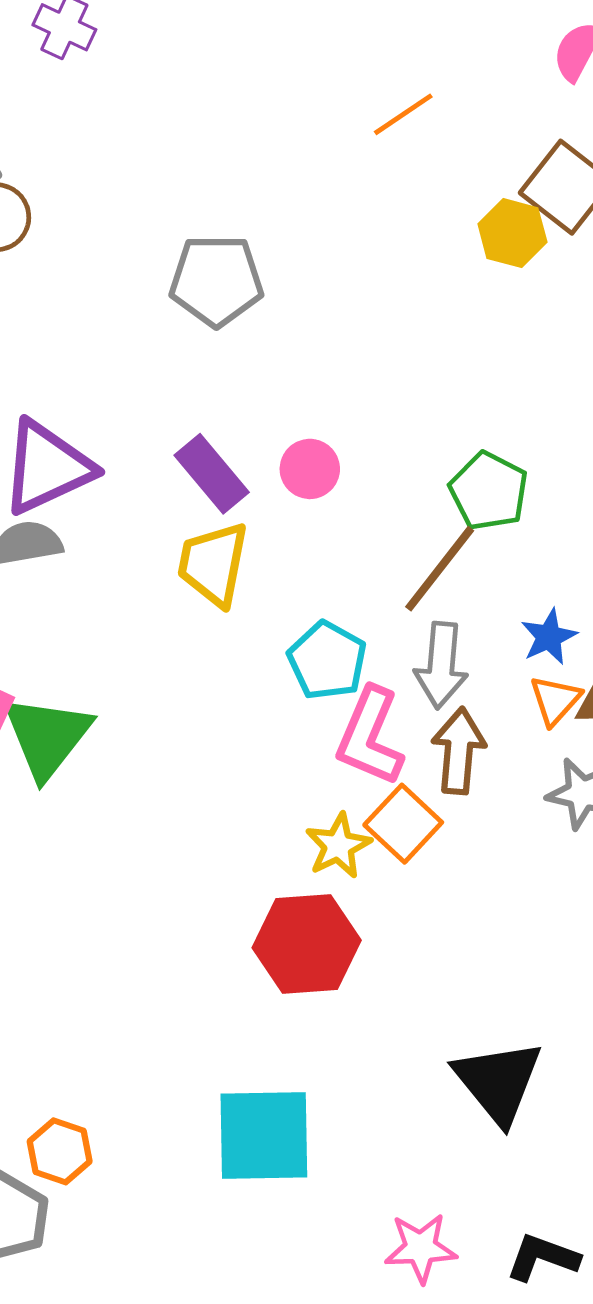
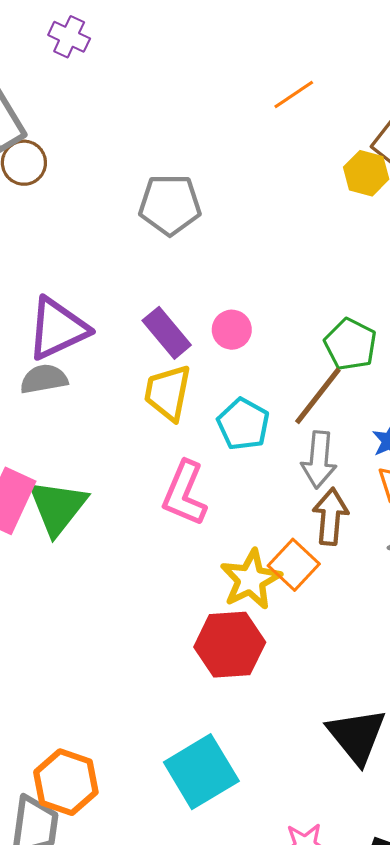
cyan pentagon: (327, 661) -> (243, 424), moved
pink L-shape: (370, 737) -> (185, 493), moved
yellow star: (338, 846) -> (251, 579), size x1.4
cyan square: (264, 1136) -> (201, 772), turned -30
orange hexagon: (60, 1151) -> (66, 782), size x1.5

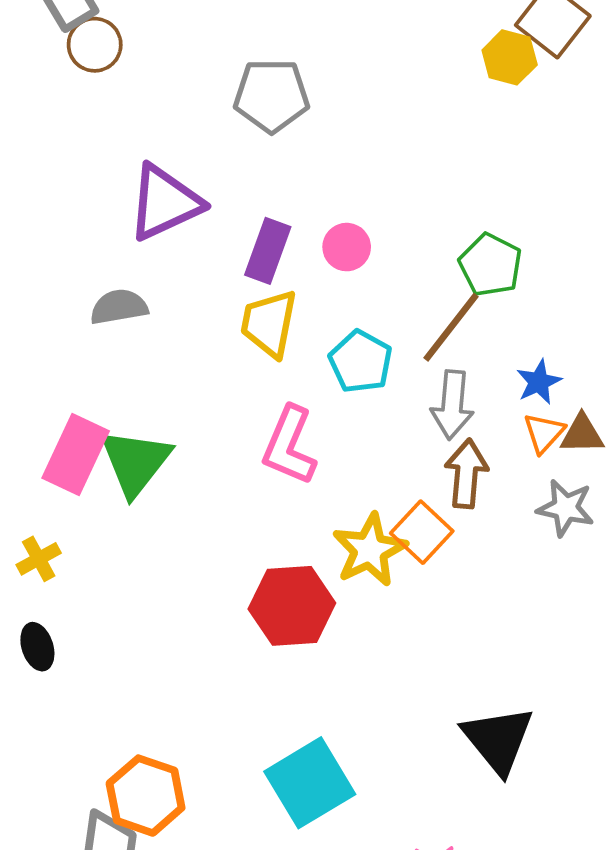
purple triangle: (58, 329) -> (165, 203), moved
purple rectangle: (167, 333) -> (268, 251), turned 60
red hexagon: (230, 645) -> (292, 606), moved

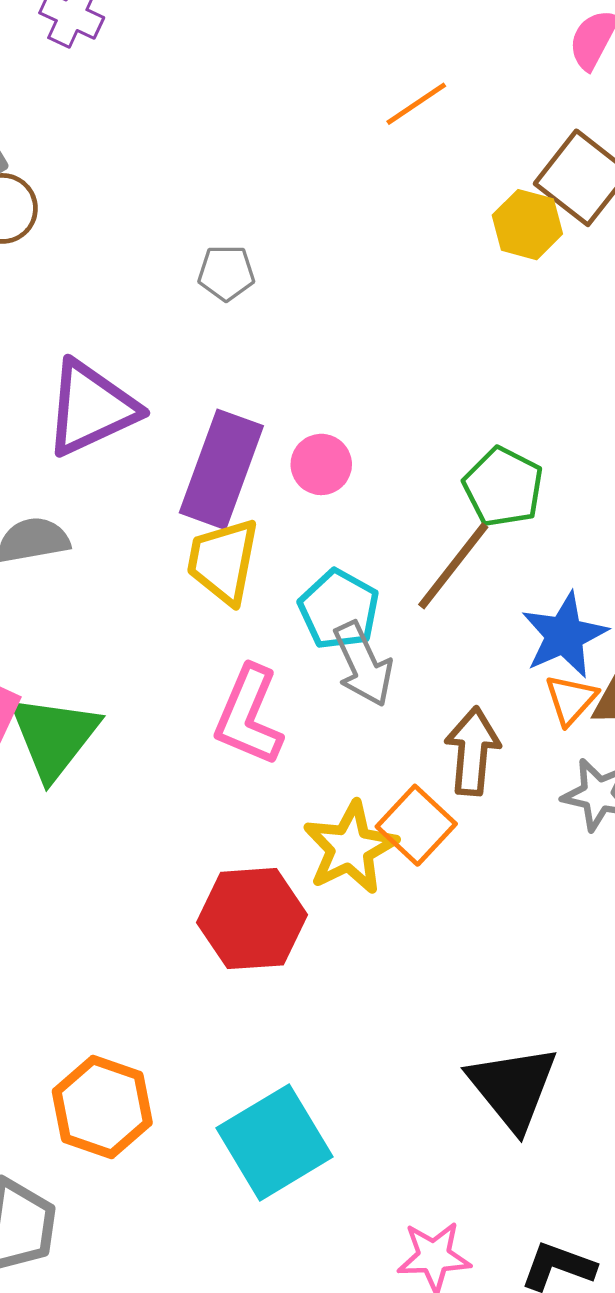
gray pentagon: (272, 96) -> (226, 273), size x0.6
purple rectangle: (268, 251) -> (221, 469), size x1.4
blue star: (539, 382) -> (564, 635), size x1.5
gray arrow: (452, 405) -> (363, 664), moved, turned -30
orange hexagon: (146, 796) -> (102, 1107), moved

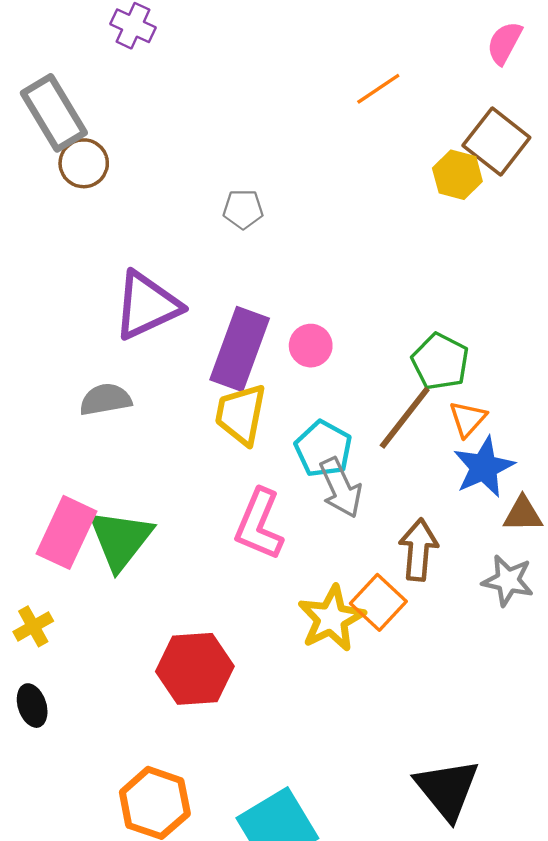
orange triangle: (571, 700) -> (468, 419), moved
red hexagon: (252, 919) -> (195, 669), moved

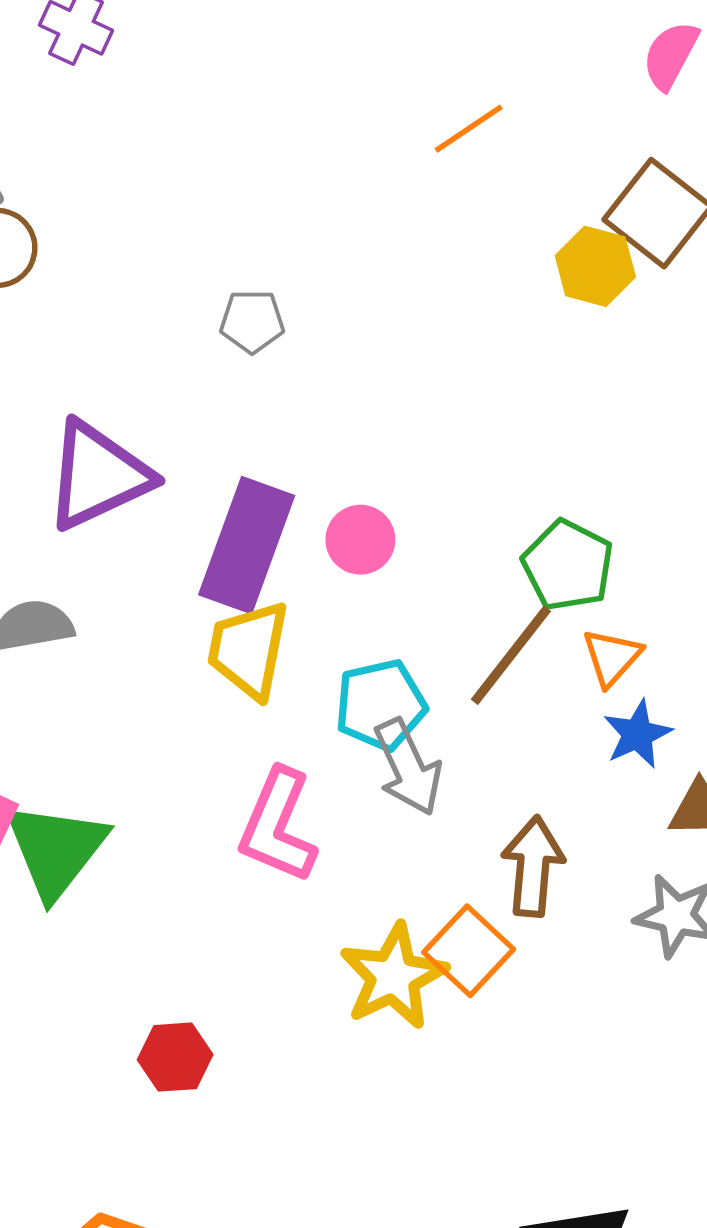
cyan pentagon: (323, 449) -> (381, 705), turned 30
blue star: (484, 467) -> (637, 734), size x0.7
red hexagon: (195, 669) -> (175, 1057), size x0.6

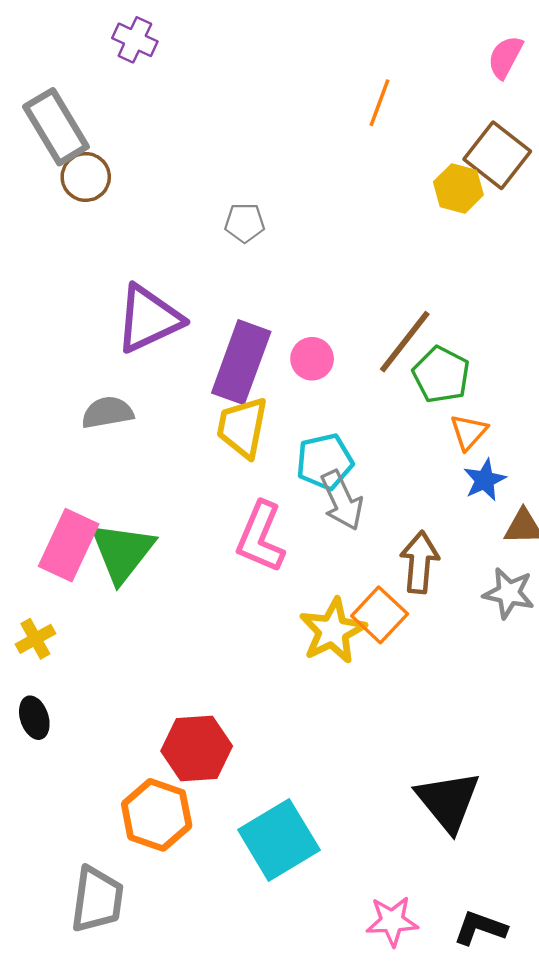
orange line: (469, 129) -> (380, 103), turned -36
brown line: (511, 655) -> (405, 342), moved
red hexagon: (175, 1057) -> (197, 749), moved, size x1.5

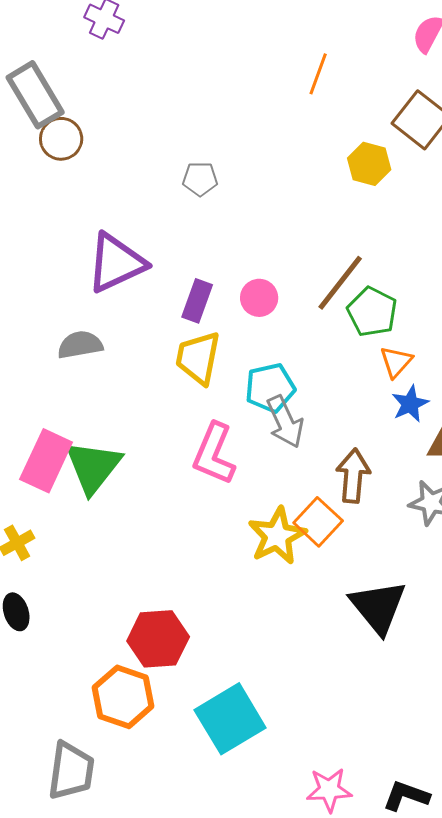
yellow hexagon: (458, 188) -> (369, 164), moved
purple rectangle: (241, 362) -> (197, 301), size x0.6
black triangle: (448, 801) -> (378, 607), moved

